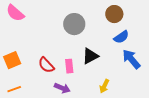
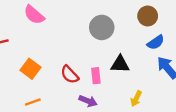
black triangle: (90, 56) -> (120, 64), turned 30
orange square: (12, 60) -> (31, 69), turned -30

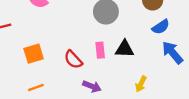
orange square: (31, 69) -> (34, 54), turned 36
pink rectangle: (96, 76) -> (100, 50), moved

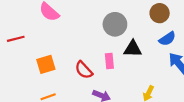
black triangle: (125, 49) -> (133, 49), moved

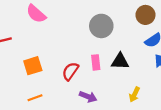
black triangle: (133, 49) -> (120, 61), moved
red semicircle: (84, 70) -> (70, 71), turned 78

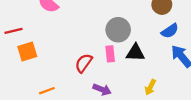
gray circle: (101, 26) -> (118, 30), moved
orange square: (33, 66) -> (27, 52), moved

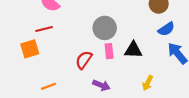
gray circle: (118, 30) -> (105, 28), moved
red line: (13, 31) -> (44, 29), moved

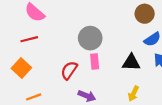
orange square: (30, 49) -> (21, 68), moved, turned -30
black triangle: (133, 50) -> (131, 63), moved

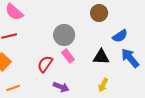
brown circle: (145, 14) -> (99, 13), moved
pink rectangle: (95, 61) -> (68, 56), turned -32

